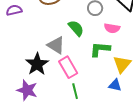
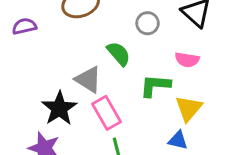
pink semicircle: (112, 28) -> (187, 60), moved

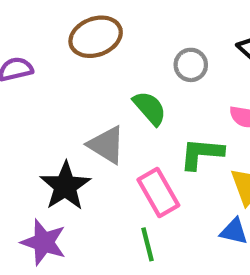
pink rectangle: (106, 113) -> (158, 193), moved

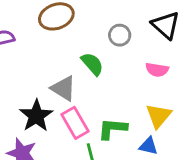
green L-shape: (202, 154) -> (112, 129), moved
pink rectangle: (158, 193) -> (75, 123), moved

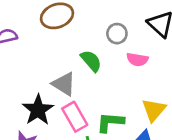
pink semicircle: (157, 70) -> (137, 59), moved

